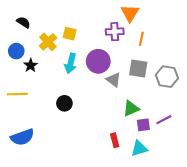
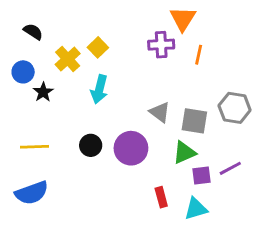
yellow square: (70, 34) -> (98, 47), turned 32
purple circle: (98, 61) -> (131, 148), moved
gray square: (138, 68) -> (194, 121), moved
yellow line: (17, 94) -> (35, 147), moved

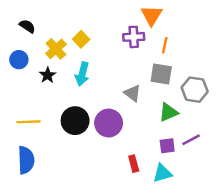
black star: (43, 92) -> (48, 75), moved
gray square: (194, 121) -> (161, 74), moved
black circle: (91, 145) -> (75, 121), size x1.5
green triangle: (184, 153) -> (168, 112), moved
blue semicircle: (32, 193) -> (26, 160), turned -72

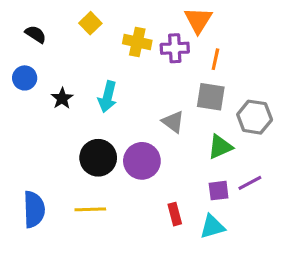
yellow square: (81, 39) -> (90, 23), moved
yellow cross: (56, 49) -> (137, 42), moved, turned -36
yellow line: (28, 122) -> (90, 209), moved

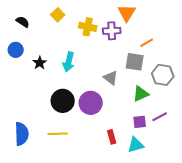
orange line: (215, 59) -> (147, 43), moved, turned 48

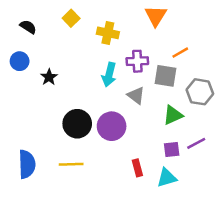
purple cross: (112, 31) -> (137, 61), moved
cyan arrow: (69, 62) -> (109, 75), moved

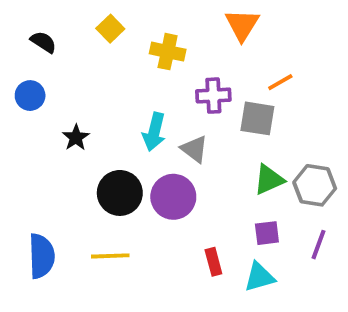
cyan arrow: (109, 75) -> (154, 132), moved
black star: (49, 77) -> (76, 138), moved
gray hexagon: (200, 92) -> (315, 185), moved
gray triangle: (136, 96) -> (194, 149), moved
purple line: (196, 143) -> (319, 245), moved, turned -42

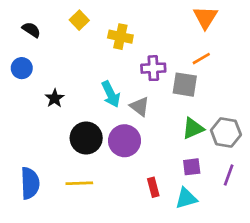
orange triangle: (242, 25) -> (205, 17), moved
cyan arrow: (154, 132) -> (111, 94), turned -40

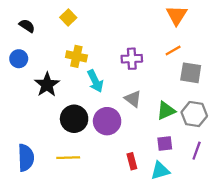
yellow cross: (120, 37) -> (76, 56), moved
gray square: (185, 85) -> (191, 73), moved
black star: (55, 98) -> (47, 85), size x1.5
gray triangle: (140, 106) -> (133, 99), moved

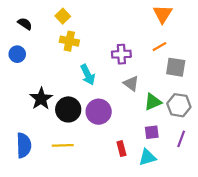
yellow cross: (76, 56) -> (69, 41), moved
black star: (47, 85) -> (41, 99), moved
gray triangle: (133, 99) -> (131, 83), moved

